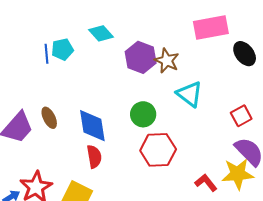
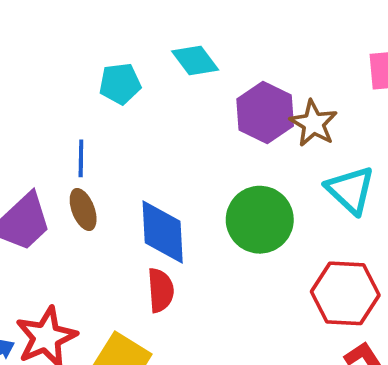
blue line: (46, 54) -> (81, 158), moved
green circle: (143, 114) -> (260, 220), size x1.4
red hexagon: (158, 150) -> (345, 293), moved

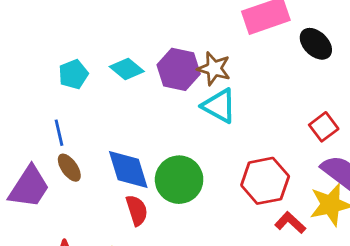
cyan diamond: (195, 61) -> (127, 69), moved
cyan triangle: (350, 190) -> (219, 106), moved
green circle: (260, 220) -> (179, 180), moved

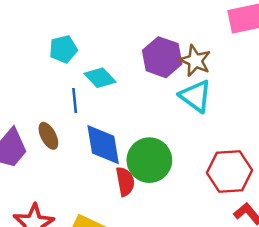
cyan diamond: (127, 69) -> (100, 78), moved
blue line: (59, 133) -> (75, 100), moved
red semicircle: (137, 210) -> (125, 181), moved

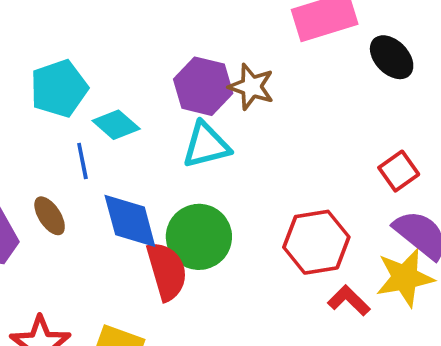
cyan pentagon: (63, 49) -> (59, 88), size x1.4
cyan triangle: (196, 96) -> (206, 145), moved, turned -45
red semicircle: (125, 181) -> (167, 271), size x1.4

